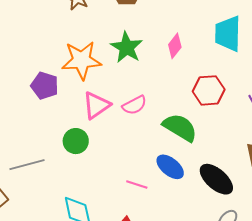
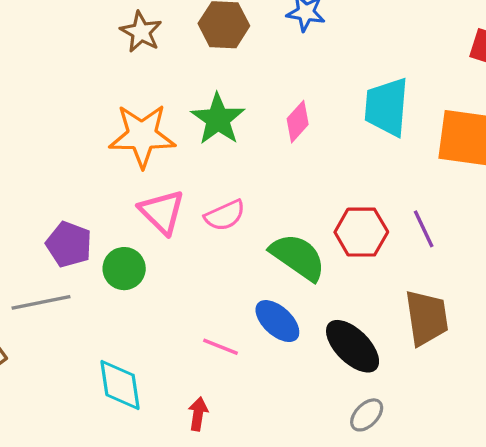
purple pentagon: (45, 86) -> (69, 244), moved
red hexagon: (209, 90) -> (361, 232), moved
pink triangle: (96, 105) -> (162, 212), turned -44

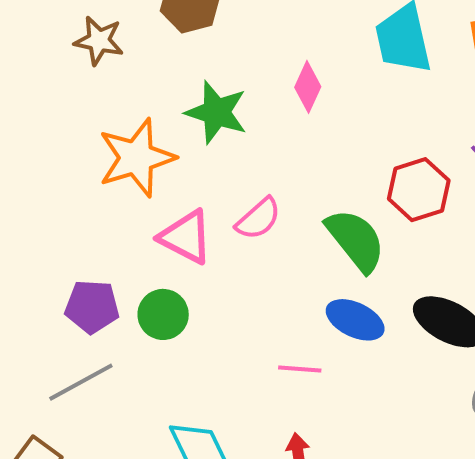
green semicircle: (298, 257) -> (356, 240), turned 34

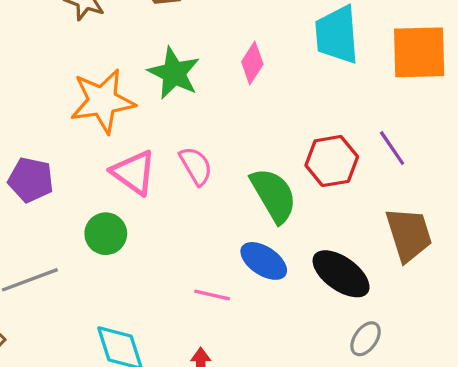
pink semicircle: (258, 219) -> (196, 166), turned -87
purple pentagon: (92, 307) -> (31, 180), moved

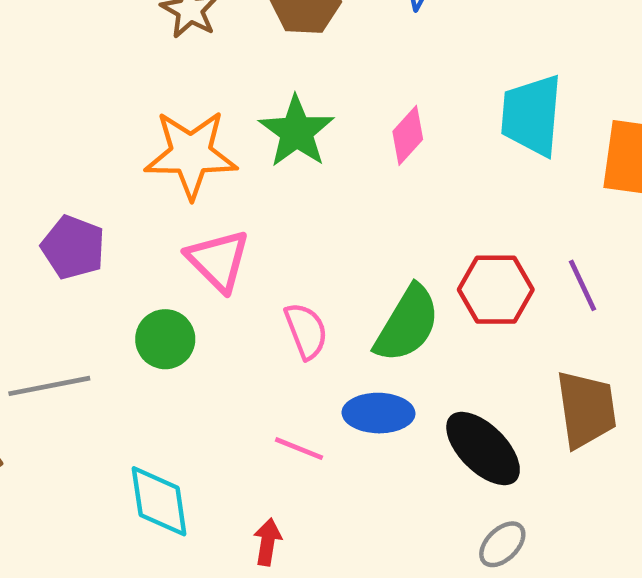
pink semicircle: (196, 166) -> (306, 331), moved
green semicircle: (274, 195) -> (407, 324), turned 52
blue ellipse: (264, 261) -> (379, 413), turned -42

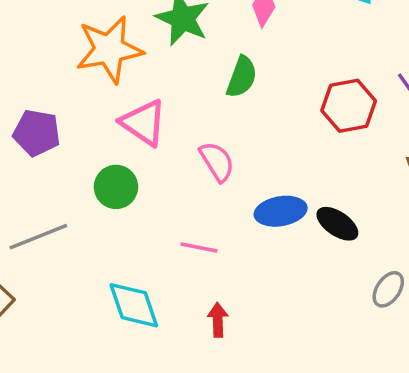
green semicircle: (407, 324) -> (242, 77), moved, size x0.7
pink line: (299, 449) -> (199, 248), moved
black ellipse: (483, 449) -> (337, 224), moved, size x0.7

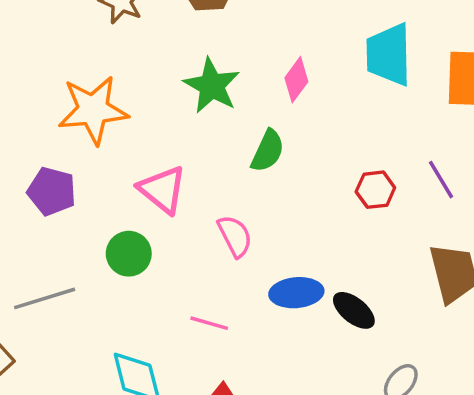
orange star: (109, 49) -> (93, 110), moved
red hexagon: (349, 106) -> (375, 190), size x0.7

